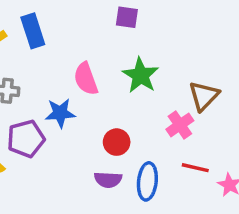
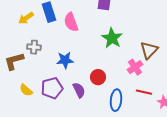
pink semicircle: (86, 79) -> (71, 22), moved
purple pentagon: (26, 139) -> (52, 88), moved
purple semicircle: (108, 180) -> (79, 90), moved, turned -119

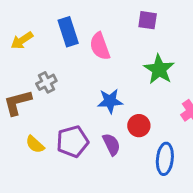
yellow arrow: (26, 18) -> (22, 40), moved
gray cross: (34, 47) -> (46, 82), turned -32
blue star: (65, 60) -> (110, 101), moved

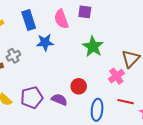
pink semicircle: (100, 46) -> (61, 19), moved
blue star: (110, 101) -> (45, 42), moved
purple semicircle: (111, 144) -> (59, 100), turned -42

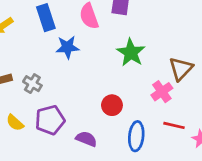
gray cross: (13, 56) -> (32, 84), moved, turned -32
purple semicircle: (59, 100) -> (86, 139), moved

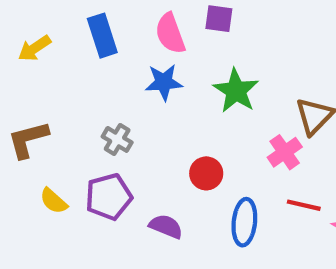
blue star: (67, 47) -> (164, 82), moved
gray cross: (32, 84) -> (117, 139), moved

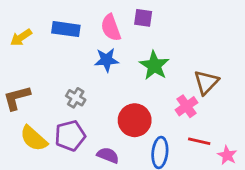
blue rectangle: (102, 36) -> (66, 29), turned -64
red circle: (206, 173) -> (135, 120), size x1.5
yellow semicircle: (54, 201) -> (34, 138), size x1.5

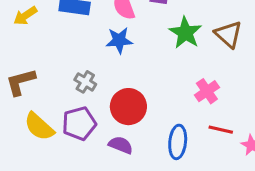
green star: (154, 66) -> (185, 33), moved
brown triangle: (206, 82) -> (228, 34), moved, turned -32
red circle: (135, 120) -> (128, 107), moved

